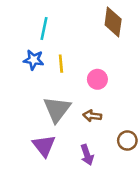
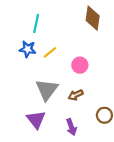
yellow line: (61, 64) -> (50, 52), turned 56
brown arrow: (92, 116) -> (76, 95), turned -32

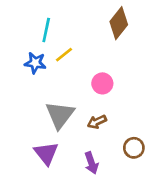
brown diamond: (93, 18) -> (119, 23), turned 30
yellow line: (50, 52) -> (64, 55), moved

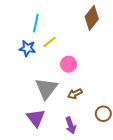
pink circle: (102, 83) -> (69, 64), moved

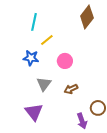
blue star: (27, 48) -> (31, 58), moved
gray triangle: (46, 88) -> (44, 84), size x0.7
purple arrow: (71, 125) -> (82, 121), moved

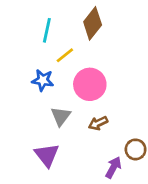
brown diamond: (87, 17) -> (93, 23), moved
pink circle: (65, 61) -> (90, 84), size x1.5
purple arrow: (82, 121) -> (113, 167), turned -133

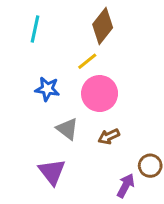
cyan line: (47, 30) -> (35, 29), moved
yellow line: (65, 55) -> (87, 61), moved
gray triangle: (61, 116) -> (67, 129), turned -30

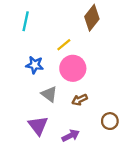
brown diamond: (103, 26) -> (92, 18), moved
purple arrow: (126, 186) -> (71, 136), moved, turned 36

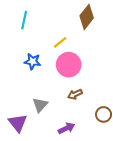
gray triangle: (49, 94) -> (40, 105), moved, turned 35
purple triangle: (38, 126) -> (18, 123), moved

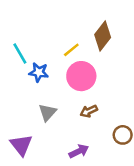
brown diamond: (87, 17) -> (103, 36), moved
cyan line: (24, 20) -> (20, 54), moved, turned -42
gray triangle: (40, 105) -> (47, 112), moved

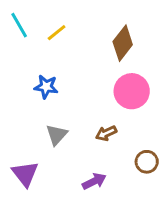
yellow line: (71, 50) -> (57, 33), moved
cyan line: (20, 54) -> (19, 25), moved
pink circle: (81, 76) -> (132, 91), moved

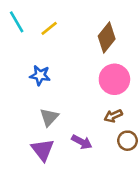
brown arrow: (106, 133) -> (113, 116), moved
purple triangle: (25, 174) -> (43, 150), moved
purple arrow: (94, 181) -> (82, 142), moved, turned 54

